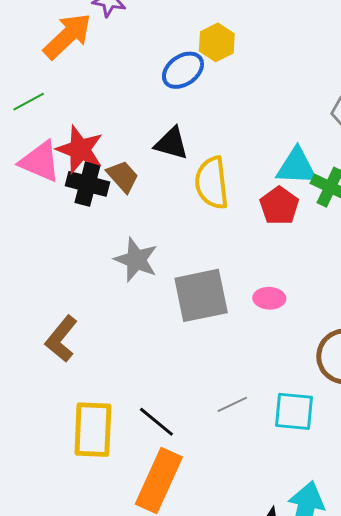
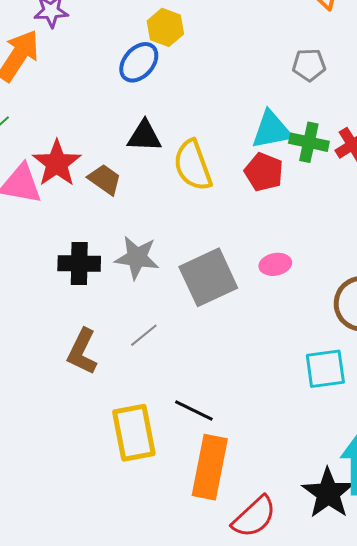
red star: (80, 150) -> (57, 163), turned 30
black cross: (88, 184) -> (79, 263), moved
gray line: (232, 404) -> (144, 335), moved

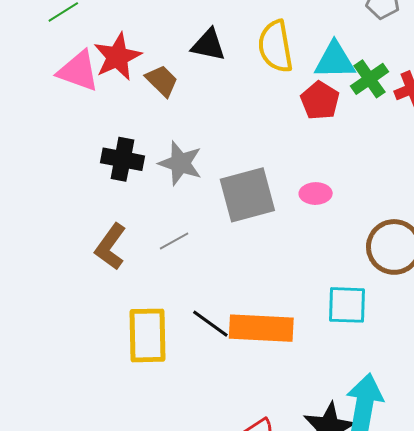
green cross: (309, 142) -> (369, 79), turned 33
yellow semicircle: (193, 165) -> (275, 46), moved
orange rectangle: (210, 467) -> (261, 328), moved, turned 72

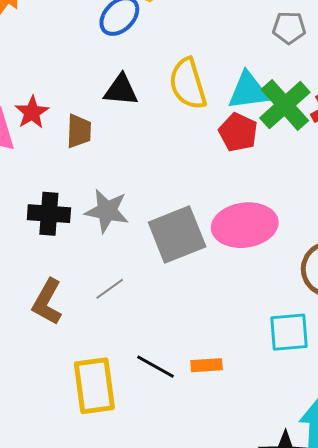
red star: (117, 57) -> (32, 112), size x0.7
green cross: (369, 79) -> (285, 105), size x1.4
brown trapezoid: (162, 81) -> (79, 131), turned 54
pink ellipse: (316, 194) -> (245, 225), size x2.0
orange rectangle: (261, 328) -> (207, 365), size x0.5

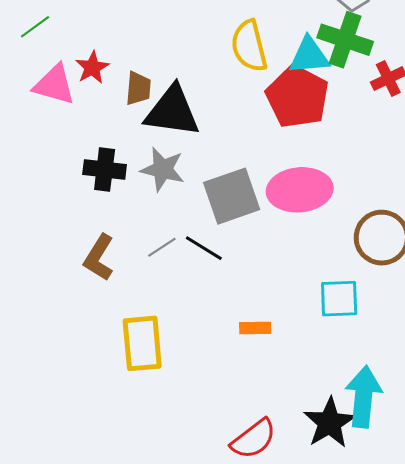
black triangle: (121, 90) -> (172, 111), moved, size x1.6
green cross: (285, 105) -> (345, 40), moved, turned -32
red pentagon: (238, 132) -> (297, 97), size x1.6
black line: (156, 367) -> (204, 248), moved

